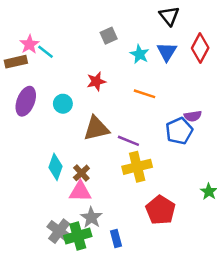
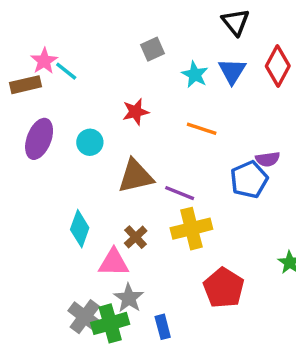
brown cross: (81, 173) -> (136, 237), moved

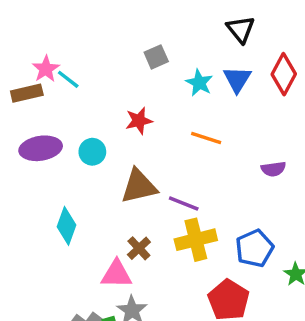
purple ellipse: (39, 139) -> (41, 148), turned 60
blue pentagon: (249, 180) -> (254, 248), moved
cyan diamond: (80, 229) -> (66, 226), moved

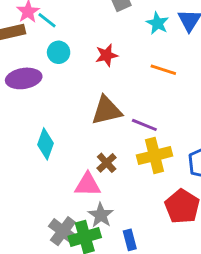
cyan circle: (92, 152) -> (59, 52), moved

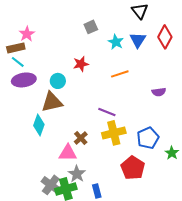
cyan line: (47, 20) -> (18, 62), moved
cyan circle: (59, 52) -> (58, 81), moved
orange line: (163, 70) -> (120, 74), turned -36
brown triangle: (107, 110) -> (52, 102), moved

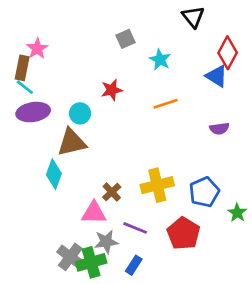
blue triangle: (138, 40) -> (217, 76), moved, turned -30
brown rectangle: (16, 48) -> (22, 68), turned -66
purple line: (107, 112) -> (135, 228), moved
gray star: (77, 174) -> (106, 242), turned 30
blue rectangle: (97, 191) -> (134, 265), turned 48

